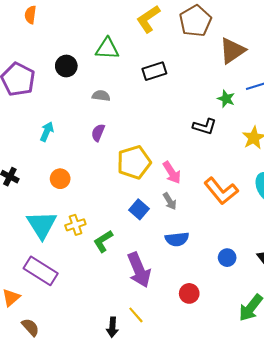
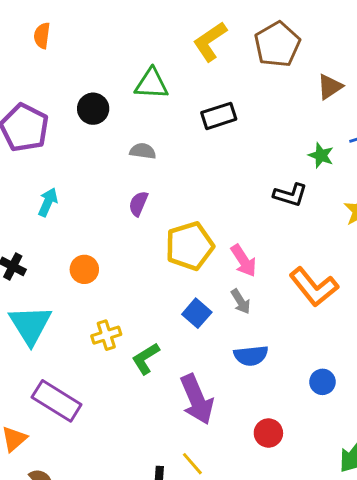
brown triangle: (232, 51) -> (330, 87), size x0.7
cyan arrow: (47, 132) -> (48, 202), moved
cyan triangle: (42, 225) -> (30, 325), moved

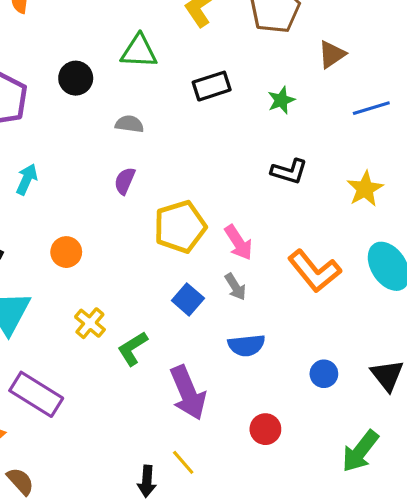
green star: (321, 155) -> (281, 100), moved, turned 30
yellow cross: (106, 335) -> (90, 323), turned -32

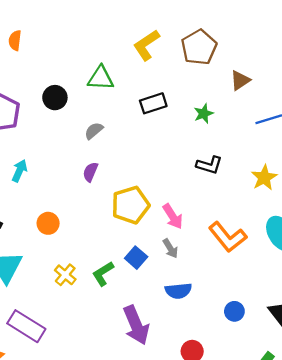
gray semicircle: (129, 124) -> (94, 131), turned -48
green L-shape: (133, 348) -> (103, 274), moved

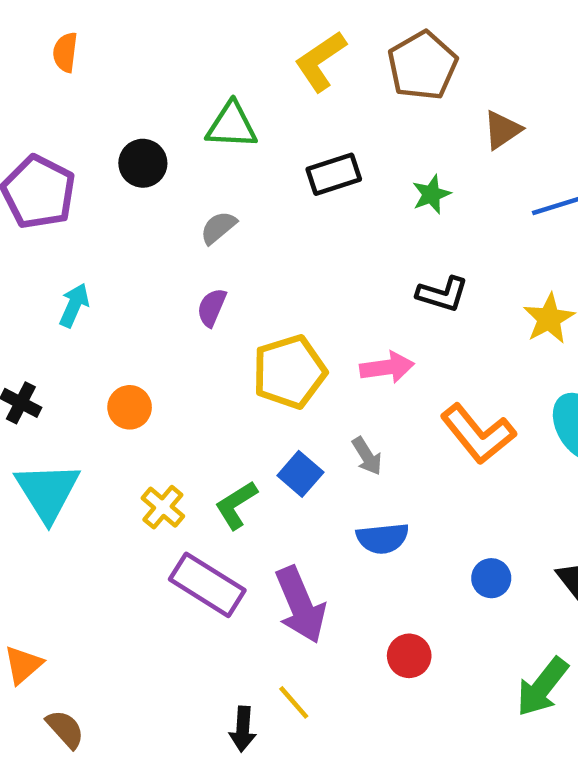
pink arrow: (173, 216) -> (387, 367), moved, turned -65
purple rectangle: (26, 326) -> (207, 585), moved

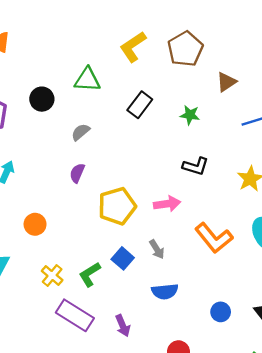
black rectangle: (334, 174) -> (140, 105), turned -35
green star: (431, 194) -> (190, 115), turned 30
purple arrow: (300, 605) -> (123, 326), size x0.6

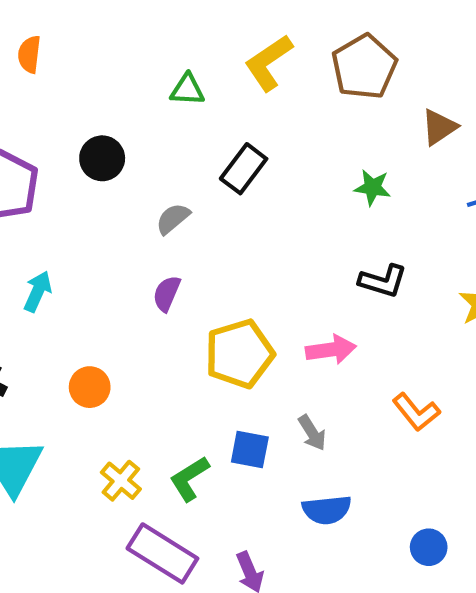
green triangle: (87, 80) -> (187, 90), moved, size x0.7
black rectangle: (140, 105) -> (244, 169), moved
orange L-shape: (214, 238) -> (416, 412), size x0.7
blue square: (123, 258) -> (250, 449), turned -30

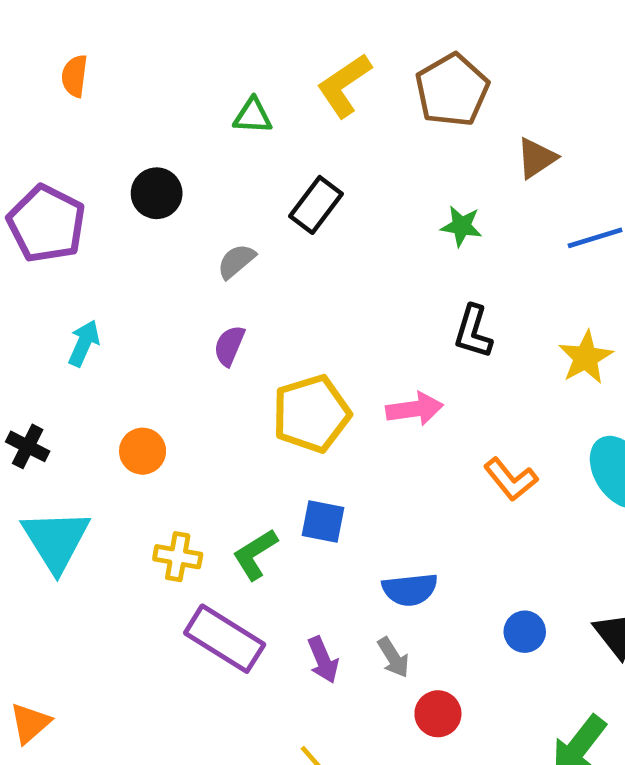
black L-shape: (383, 281) -> (473, 332), turned 90
gray arrow: (312, 433) -> (393, 657), moved
yellow cross: (121, 481) -> (178, 557), turned -30

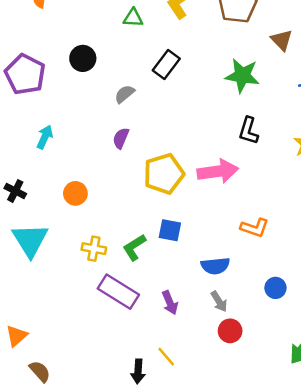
brown triangle: (536, 158) -> (282, 40), turned -40
green star: (461, 226) -> (242, 76), size x1.6
pink arrow: (415, 409) -> (218, 171), size x1.4
orange L-shape: (511, 479) -> (255, 228), moved, turned -32
gray arrow: (393, 657) -> (219, 301), moved

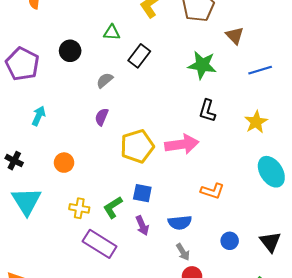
green triangle: (133, 18) -> (112, 33), moved
purple arrow: (170, 303) -> (142, 226), moved

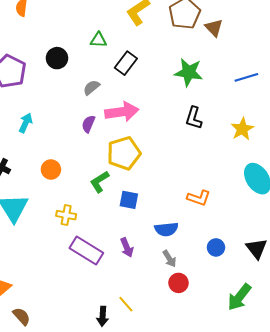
brown triangle: (235, 36) -> (214, 28), moved
pink arrow: (182, 144) -> (122, 112), moved
green L-shape: (113, 207) -> (100, 182), moved
purple arrow: (142, 226) -> (127, 247), moved

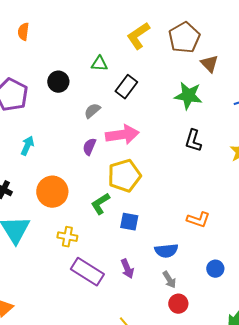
brown triangle: (214, 28) -> (209, 64), moved
orange circle: (51, 169) -> (52, 192), size x1.6

